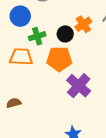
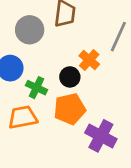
green cross: (37, 36) -> (36, 88), turned -35

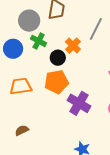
green cross: (36, 88) -> (39, 41), moved

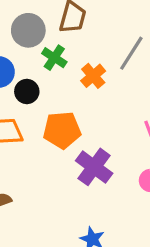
green cross: (39, 41) -> (54, 58), moved
black circle: (58, 58) -> (27, 92), moved

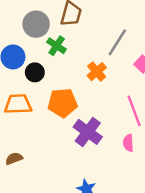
orange cross: (93, 76) -> (97, 72), moved

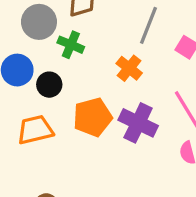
purple cross: (88, 132) -> (138, 123), moved

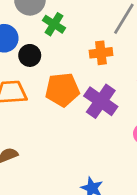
orange cross: (129, 68) -> (101, 53), turned 35

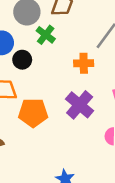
orange pentagon: (62, 90) -> (33, 113), moved

